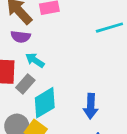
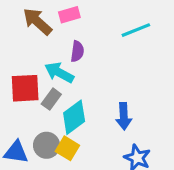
purple semicircle: (21, 37) -> (77, 51), moved, turned -84
cyan arrow: (35, 60) -> (59, 73), size x1.4

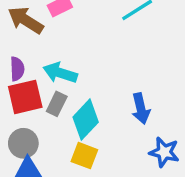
purple semicircle: (77, 51) -> (17, 69), moved
gray circle: (47, 145) -> (23, 143), moved

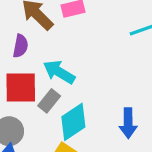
purple semicircle: (17, 69) -> (20, 46), moved

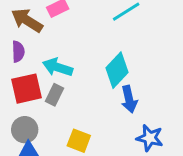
cyan diamond: (73, 122) -> (117, 70), moved

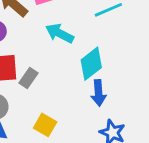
cyan arrow: (58, 67) -> (60, 33), moved

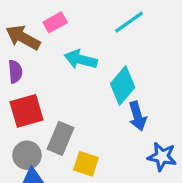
gray rectangle: (29, 78) -> (60, 138), moved, size x1.4

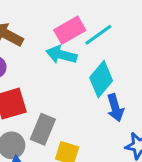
pink rectangle: (55, 22) -> (70, 30), moved, size x1.4
cyan line: (129, 22) -> (98, 35), moved

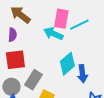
pink rectangle: (70, 30) -> (61, 19), turned -60
cyan diamond: (101, 79) -> (67, 64), moved

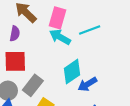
pink rectangle: (61, 19) -> (57, 18), moved
blue arrow: (82, 74) -> (87, 84), turned 60

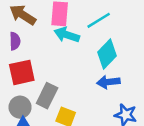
cyan diamond: (72, 72) -> (107, 54), moved
blue arrow: (87, 84) -> (108, 82), turned 36

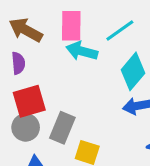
gray circle: (20, 107) -> (26, 127), moved

